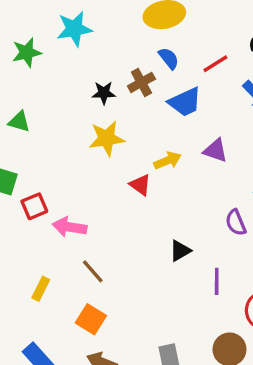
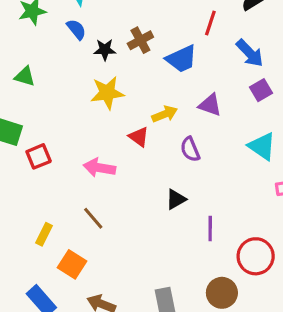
blue semicircle: (169, 58) -> (76, 29), moved
red line: (215, 64) -> (210, 23), turned -40
purple semicircle: (236, 223) -> (190, 149), moved
pink arrow: (70, 227) -> (99, 168), moved
orange square: (91, 319) -> (72, 264), moved

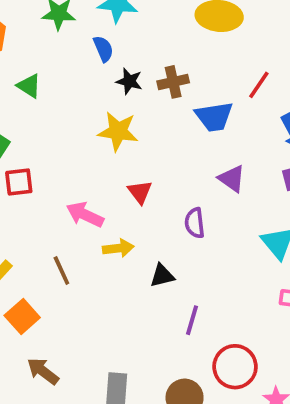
yellow arrow: (165, 114) -> (118, 248), moved

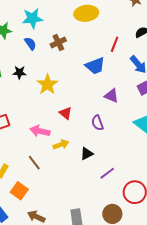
black star: (129, 81) -> (19, 72), moved
brown cross: (173, 82) -> (58, 42), moved
yellow star: (118, 131) -> (47, 84), turned -30
purple line: (192, 320) -> (107, 173), turned 49

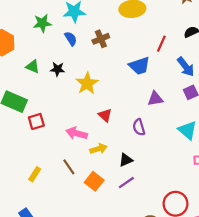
purple triangle: (111, 96) -> (155, 99), turned -35
purple line: (107, 173) -> (126, 183), moved
orange square: (19, 191) -> (94, 181), moved

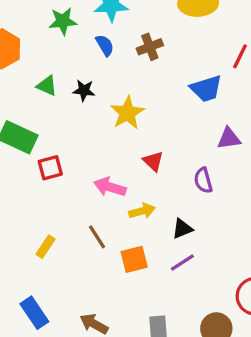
orange square: (94, 181) -> (134, 259), turned 36

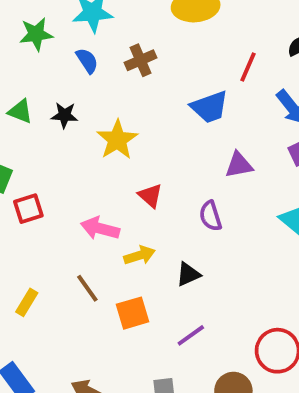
purple line: (182, 263) -> (191, 335), moved

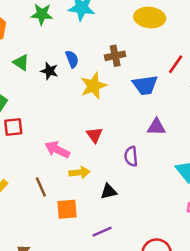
brown cross: (141, 60) -> (115, 56), moved
blue semicircle: (87, 61) -> (72, 59), moved
yellow star: (117, 140) -> (93, 86), moved

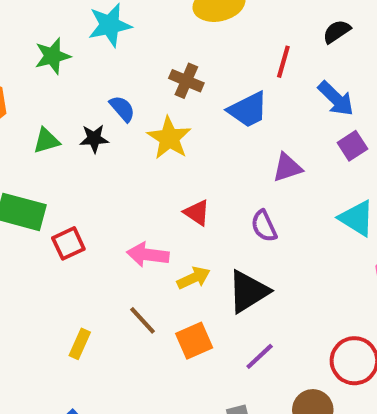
brown cross: (115, 56) -> (186, 81), turned -36
green triangle: (21, 62) -> (46, 141), turned -30
black triangle: (109, 191) -> (248, 291), size x1.6

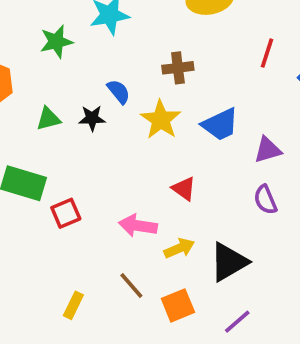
brown cross: (186, 81) -> (178, 68), turned -32
blue trapezoid: (248, 110) -> (220, 124), moved
purple semicircle: (264, 226) -> (265, 200), moved

